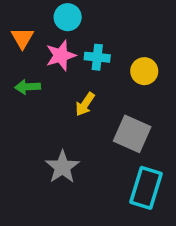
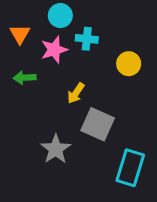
cyan cross: (97, 57) -> (87, 39), moved
gray square: (132, 134) -> (98, 124), moved

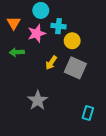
yellow circle: (129, 64) -> (72, 41), moved
gray square: (98, 124) -> (75, 68), moved
cyan rectangle: (130, 168) -> (88, 113), size x0.6

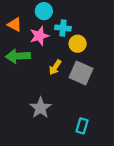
orange triangle: (14, 23) -> (15, 25), turned -32
green arrow: (17, 52) -> (18, 56), size x1.5
cyan rectangle: (88, 113) -> (82, 126), moved

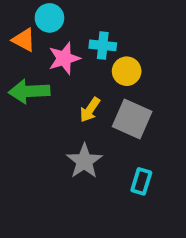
cyan circle: (44, 11) -> (49, 18), moved
gray star: (40, 108) -> (84, 161), moved
cyan rectangle: (82, 126) -> (141, 181), moved

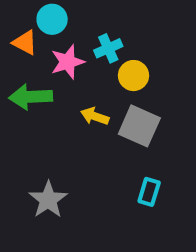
cyan cross: (103, 45) -> (108, 48), turned -30
yellow arrow: (90, 110) -> (95, 116), turned 75
gray star: (84, 161) -> (48, 200), moved

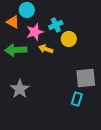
yellow arrow: (95, 116) -> (46, 49), moved
gray square: (139, 126) -> (86, 78), moved, turned -30
gray star: (48, 200) -> (20, 89), moved

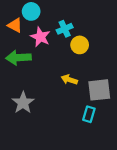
pink star: (35, 32) -> (40, 37), turned -30
yellow arrow: (46, 49) -> (69, 80), moved

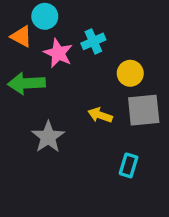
yellow circle: (80, 45) -> (130, 73), moved
gray square: (99, 90) -> (144, 110), moved
gray star: (23, 103) -> (48, 137), moved

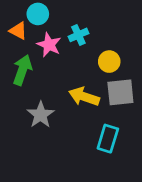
green arrow: (26, 83) -> (22, 70), turned 112
yellow arrow: (100, 115) -> (84, 97), size x1.5
cyan rectangle: (129, 165) -> (108, 139), size x1.4

